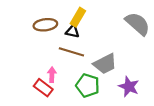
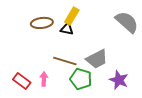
brown line: (71, 52) -> (65, 61), moved
pink arrow: (52, 75) -> (44, 79), moved
red rectangle: (43, 88) -> (22, 81), moved

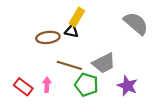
brown ellipse: (42, 23) -> (48, 37), moved

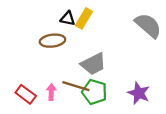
black triangle: (72, 31) -> (68, 18), moved
gray trapezoid: (104, 63) -> (93, 64), moved
brown line: (69, 65) -> (76, 86), moved

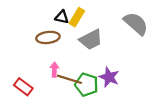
gray trapezoid: (93, 64) -> (91, 40), moved
pink arrow: (51, 92) -> (54, 70), moved
purple star: (139, 93) -> (109, 77), moved

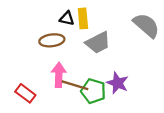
yellow rectangle: (77, 17) -> (83, 18), turned -36
pink arrow: (54, 70) -> (59, 75), size x1.5

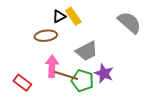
black triangle: (67, 18) -> (59, 16), turned -40
yellow rectangle: (83, 18) -> (73, 16), turned -30
gray trapezoid: (98, 43) -> (87, 51), moved

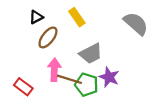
black triangle: (59, 16) -> (36, 17), moved
brown ellipse: (46, 36) -> (48, 37), turned -45

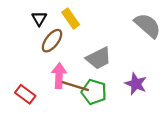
black triangle: (36, 17) -> (39, 19), turned -32
yellow rectangle: (77, 17) -> (71, 19), moved
purple star: (109, 77) -> (136, 84), moved

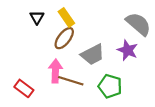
brown ellipse: (52, 41) -> (64, 38), moved
purple star: (136, 84) -> (128, 50), moved
green pentagon: (94, 92) -> (110, 86), moved

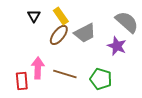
gray trapezoid: (93, 55) -> (85, 33), moved
pink arrow: (55, 71) -> (38, 68), moved
red rectangle: (24, 88) -> (22, 81), turned 48

